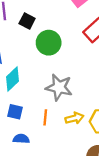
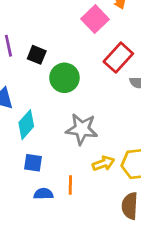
orange line: (45, 117) -> (70, 185), moved

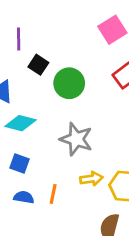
black square: (37, 55) -> (38, 65), moved
cyan diamond: (26, 125) -> (21, 123), turned 52

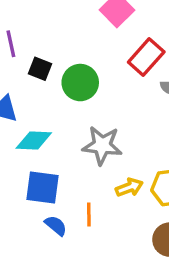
blue square: (20, 163) -> (43, 187), size x1.5
blue semicircle: (24, 197) -> (56, 226), turned 42

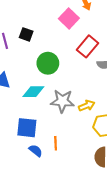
black square: (40, 69) -> (26, 34), moved
cyan diamond: (34, 141) -> (33, 92), moved
yellow arrow: (129, 187) -> (87, 106), moved

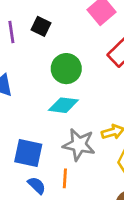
cyan diamond: (33, 92) -> (63, 105), moved
gray star: (62, 101) -> (79, 145), moved

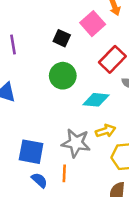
black square: (41, 26) -> (62, 38), moved
cyan diamond: (63, 105) -> (96, 100), moved

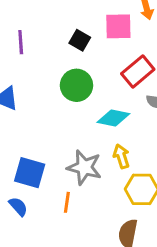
pink square: (93, 24) -> (118, 26), turned 35
yellow arrow: (106, 131) -> (121, 156), turned -96
blue semicircle: (39, 180) -> (18, 206), moved

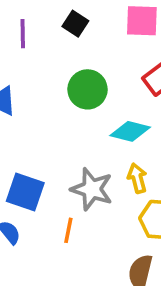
black square: (80, 40) -> (75, 24), moved

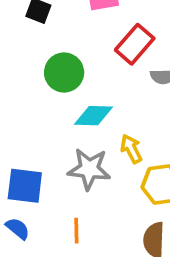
cyan diamond: (130, 131) -> (94, 116), moved
orange line: (68, 230) -> (76, 231), moved

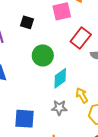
cyan diamond: (94, 116) -> (60, 78), turned -35
gray star: (89, 169) -> (59, 108), size x0.7

